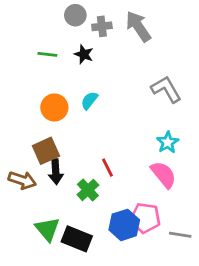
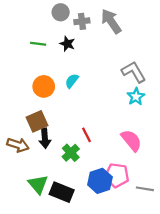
cyan star: (168, 142) -> (136, 97), moved

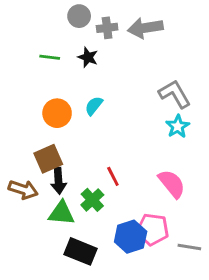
gray arrow: (111, 21) -> (145, 28), turned -65
green triangle: (38, 184) -> (61, 213), moved, turned -45

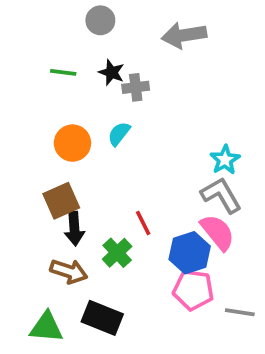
gray cross: (107, 28) -> (136, 87), moved
gray L-shape: (175, 94) -> (221, 195), moved
brown arrow: (23, 190) -> (69, 271), moved
green triangle: (61, 213) -> (46, 327), moved
blue hexagon: (131, 237) -> (190, 253), moved

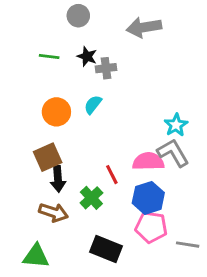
pink semicircle: (218, 232) -> (148, 161), moved, turned -52
black rectangle: (102, 318) -> (106, 249), moved

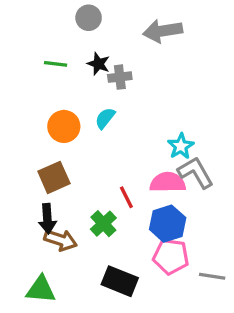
cyan star: (176, 125) -> (181, 146), moved
black arrow: (58, 179) -> (47, 219), moved

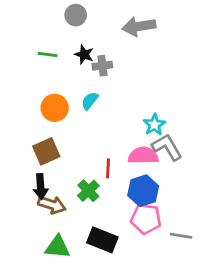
red line: (126, 197) -> (108, 168), turned 30
green triangle: (41, 289) -> (57, 247), moved

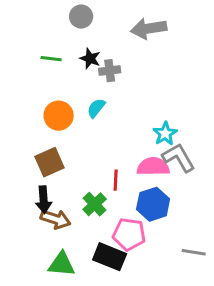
pink pentagon: (146, 219) -> (129, 234), moved

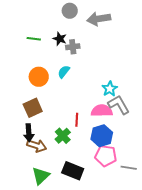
gray circle: (81, 17) -> (70, 11), moved
pink pentagon: (129, 234) -> (106, 156), moved
green triangle: (62, 264) -> (41, 176), turned -48

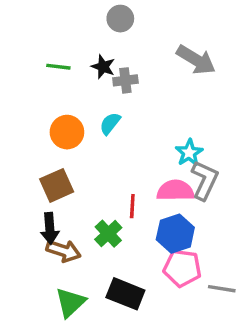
gray arrow: (99, 19) -> (196, 60), moved, turned -140
gray L-shape: (119, 105) -> (205, 180), turned 55

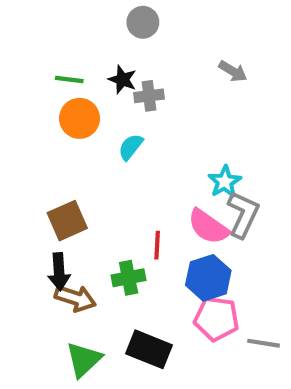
gray arrow: (196, 60) -> (233, 71), size x0.6
orange circle: (67, 132) -> (80, 118), moved
pink semicircle: (175, 191) -> (208, 227), turned -144
green cross: (108, 234) -> (129, 278), turned 32

